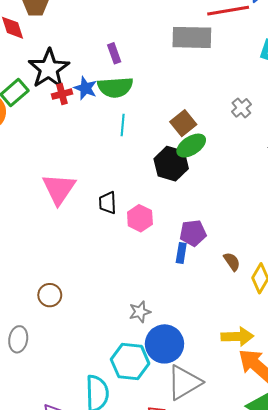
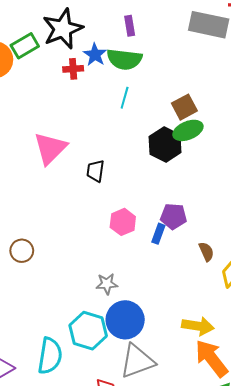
red cross: (62, 94) -> (73, 69), moved
pink hexagon: (140, 218) -> (123, 222), moved

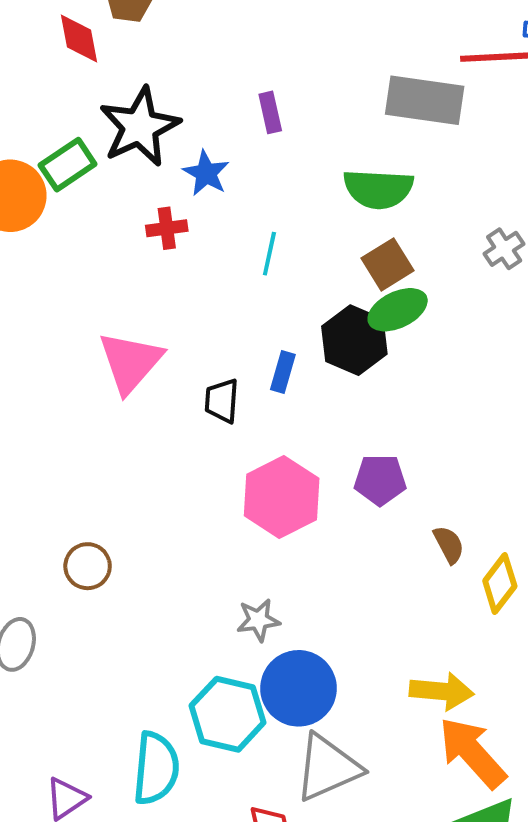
green semicircle: (124, 59) -> (378, 189), moved
red cross: (73, 69) -> (167, 228), moved
pink hexagon: (123, 222) -> (282, 497), size x1.5
blue rectangle: (158, 234) -> (283, 372), moved

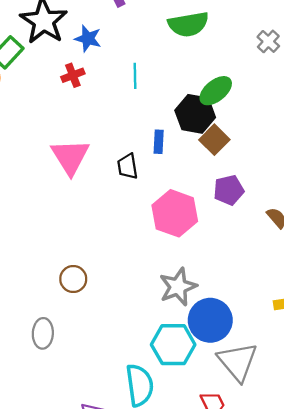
brown square: (388, 264) -> (214, 140), moved
gray star: (258, 620) -> (178, 287), size x1.5
gray triangle: (328, 768) -> (238, 362), turned -33

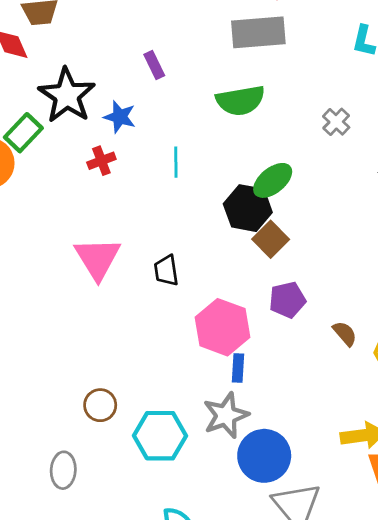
blue rectangle: (159, 142) -> (238, 368), moved
cyan hexagon: (173, 345) -> (160, 436), moved

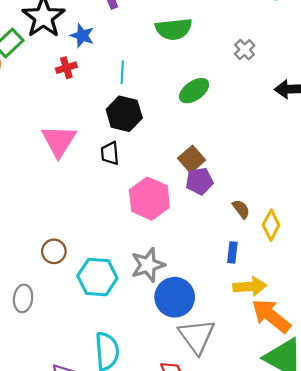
black hexagon: (248, 208) -> (124, 114), moved
brown square: (271, 239) -> (192, 159), moved
blue rectangle: (238, 368) -> (232, 252), moved

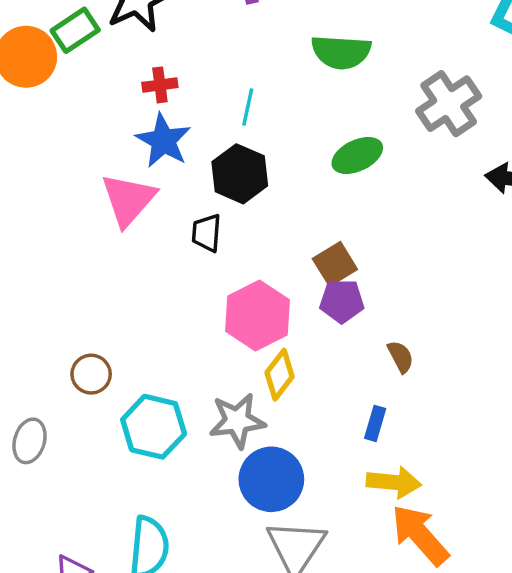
blue star: (82, 36) -> (163, 141), moved, size x1.4
gray cross: (245, 50) -> (449, 104), size x1.8
yellow diamond: (271, 225) -> (280, 375), moved

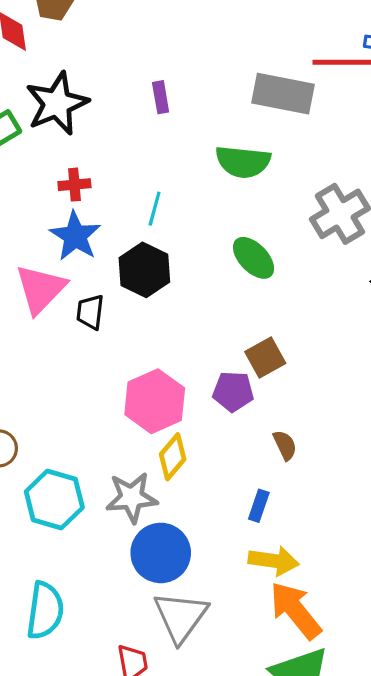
green ellipse: (357, 155) -> (254, 258), turned 69
black trapezoid: (206, 233) -> (90, 312), moved
brown square: (335, 264) -> (265, 357), moved

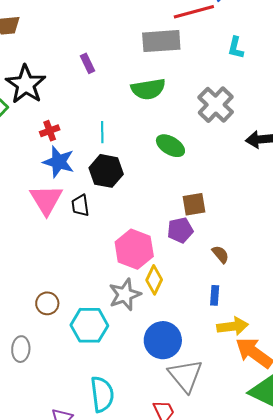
brown square: (265, 357) -> (194, 204), turned 35
gray star: (132, 498) -> (125, 295), moved

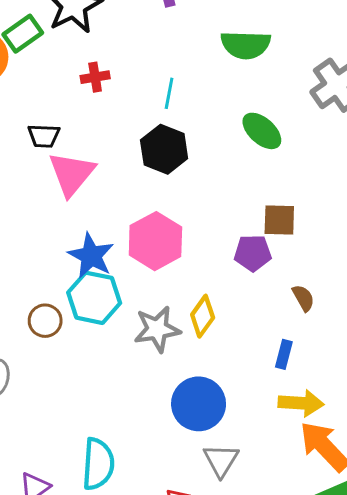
blue star: (59, 162) -> (91, 256), moved
black trapezoid: (80, 205) -> (44, 136), moved, turned -90
pink hexagon: (134, 249) -> (155, 241), moved
cyan hexagon: (89, 325) -> (94, 298), moved
gray triangle: (185, 376) -> (221, 460), size x0.7

